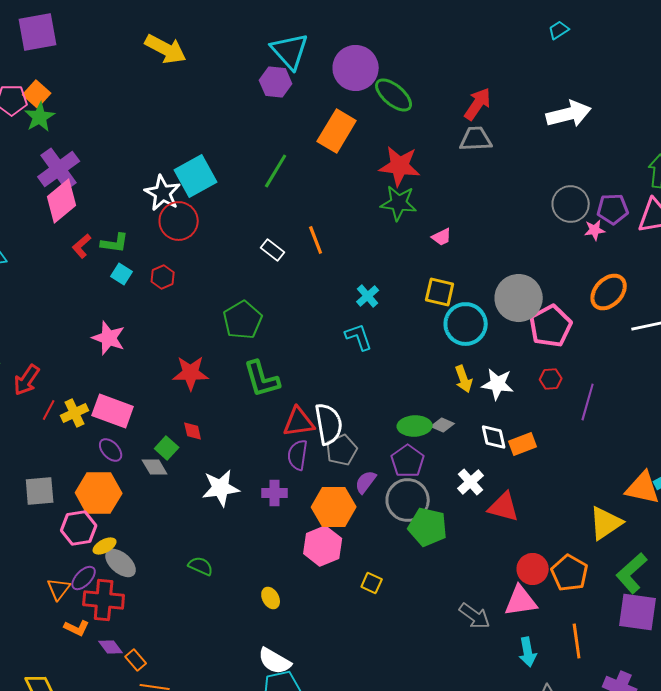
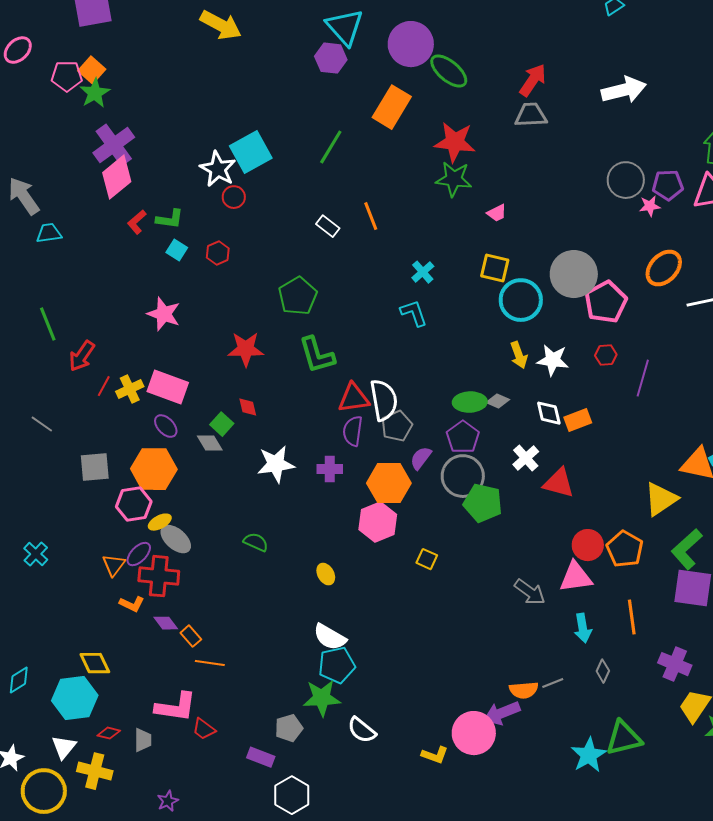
red circle: (179, 221) -> (234, 197), size x0.6

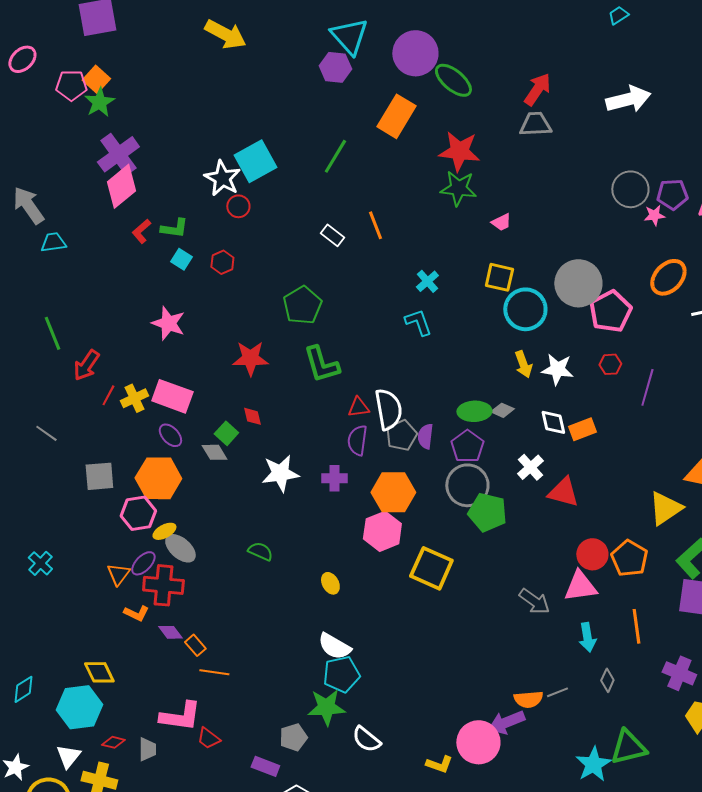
red triangle: (354, 398) -> (358, 407), size x0.7
purple semicircle: (421, 458) -> (425, 436), moved, turned -30
yellow square: (427, 559) -> (431, 568), size x2.0

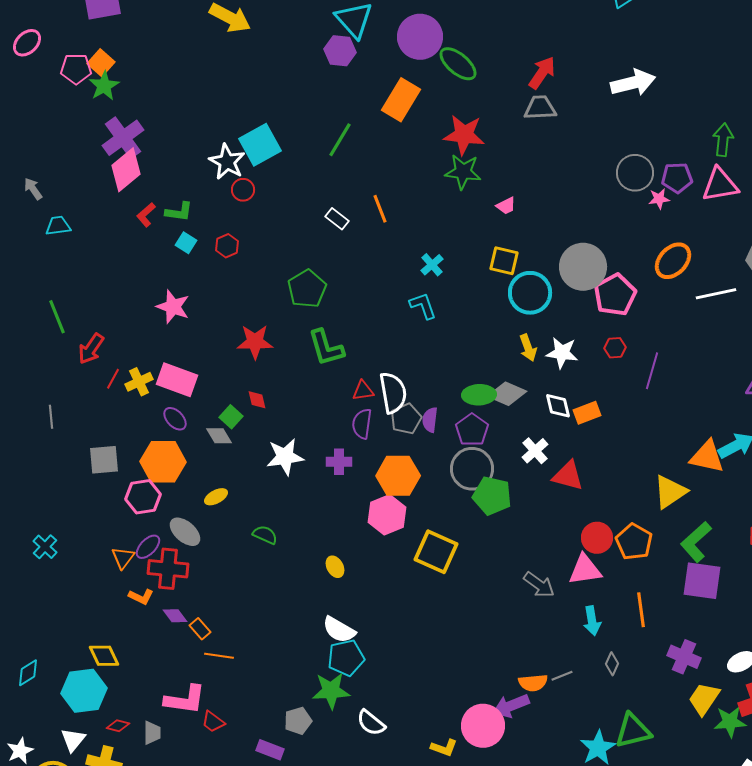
gray arrow: (28, 205) -> (33, 189), size x0.6
gray diamond: (502, 410) -> (507, 394), size x1.6
gray line: (46, 433) -> (51, 417), turned 50
yellow ellipse: (164, 531) -> (216, 497), moved

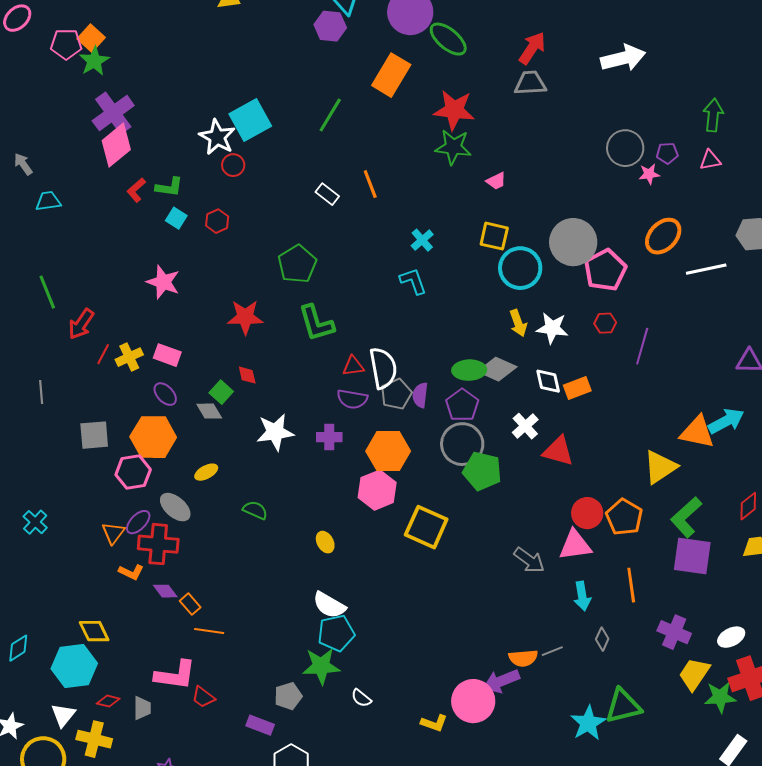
purple pentagon: (677, 178) -> (667, 153), size x0.7
pink triangle: (720, 185) -> (710, 160), size x0.6
pink rectangle: (177, 380) -> (167, 355), size x0.7
purple semicircle: (362, 424) -> (352, 399), turned -88
white semicircle: (371, 723) -> (361, 698), size x0.7

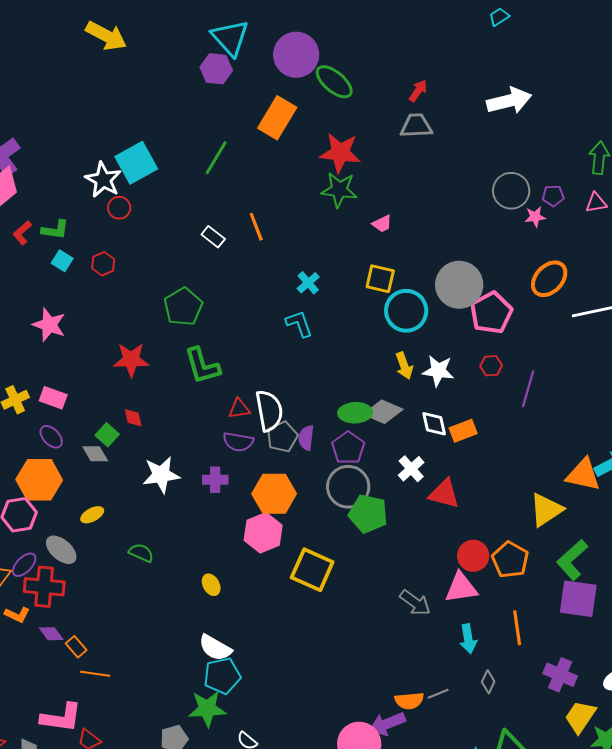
red arrow: (532, 48) -> (418, 91), size x0.7

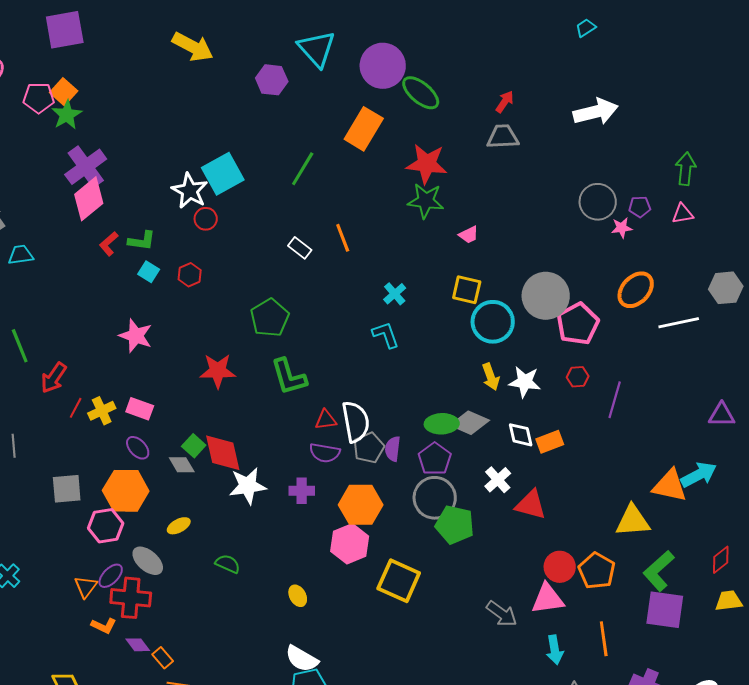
purple hexagon: (216, 69) -> (272, 80), moved
red diamond: (133, 418) -> (223, 453), moved, size x2.0
yellow triangle: (546, 510) -> (633, 521), turned 30

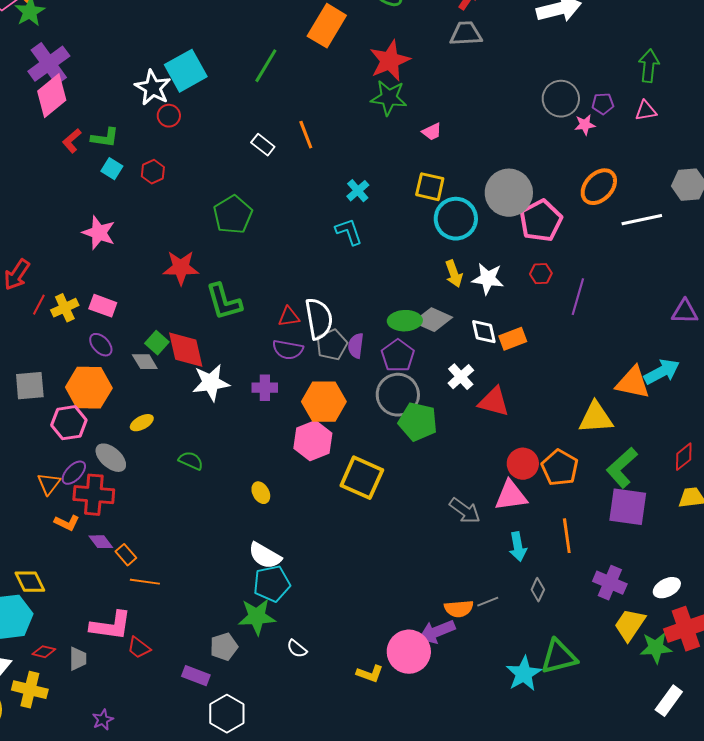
red star: (427, 164) -> (390, 61), turned -30
green L-shape: (289, 377) -> (224, 302), moved

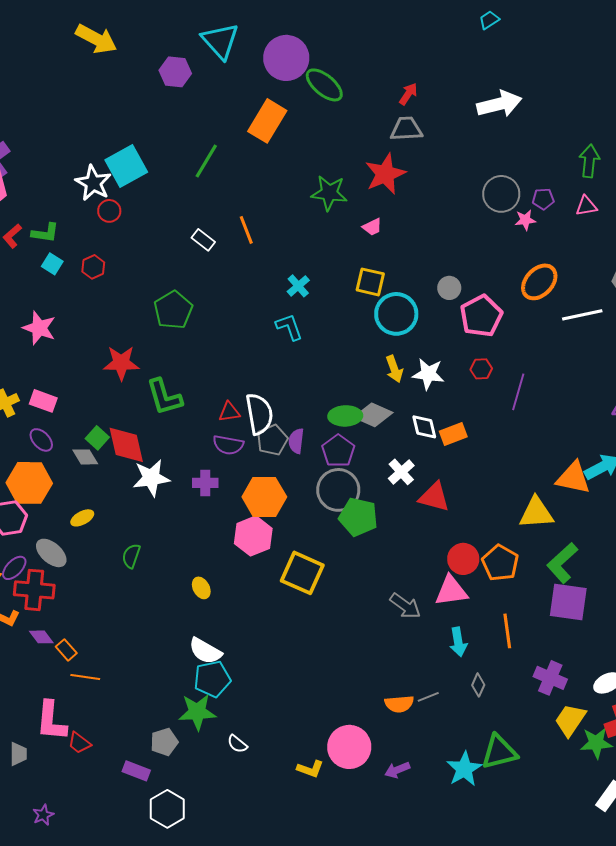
red star: (390, 61) -> (385, 174), moved
gray circle: (509, 193) -> (449, 288), size x0.5
green semicircle: (191, 461) -> (131, 556), turned -95
pink L-shape: (111, 626) -> (51, 721), turned 87
purple arrow: (437, 632) -> (397, 770), moved, size x0.7

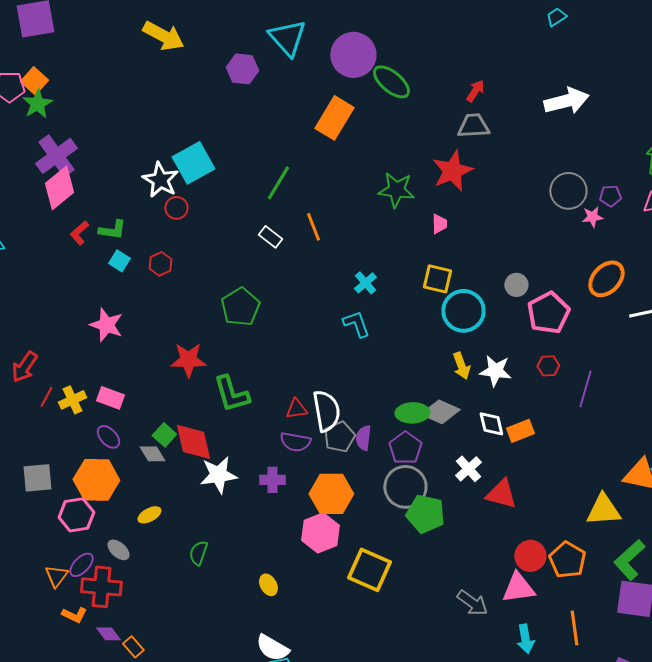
green line: (206, 161) -> (278, 183), moved
pink trapezoid: (372, 227) -> (439, 224), turned -65
gray ellipse: (51, 553) -> (118, 550), size x0.7

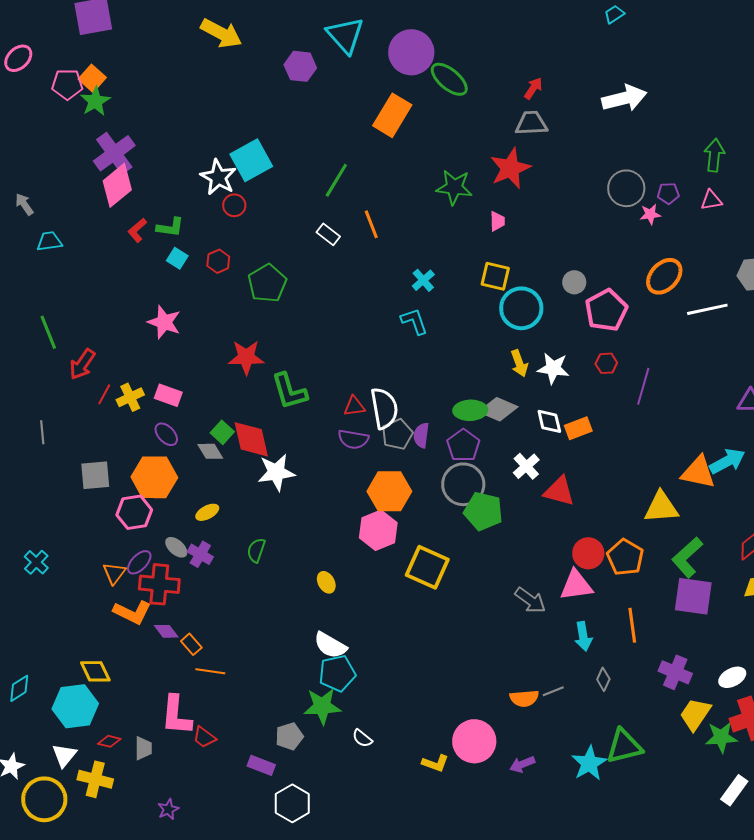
green pentagon: (240, 307) -> (267, 283), moved
purple cross: (272, 480) -> (200, 554), moved, turned 30
orange L-shape: (74, 615) -> (132, 612), size x1.5

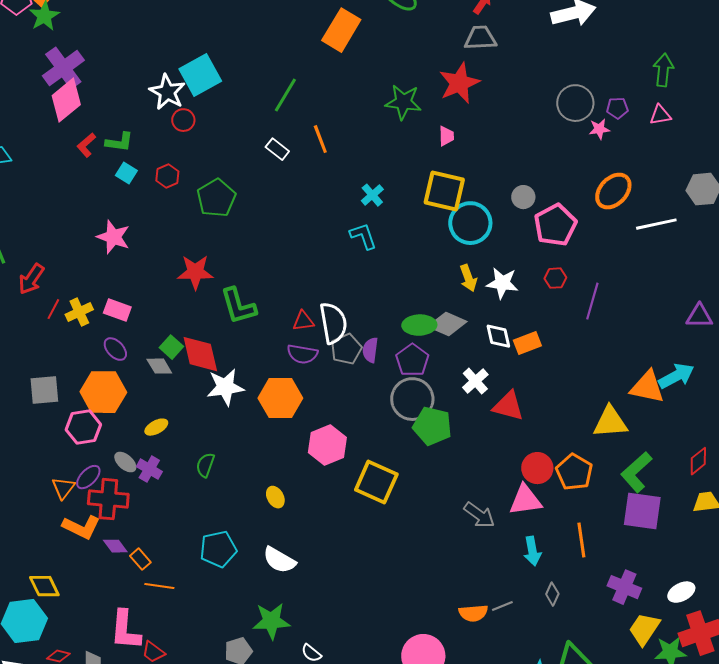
yellow square: (495, 276) -> (444, 191), size x1.4
orange hexagon: (389, 491) -> (280, 398), moved
cyan pentagon: (337, 673) -> (218, 549), moved

